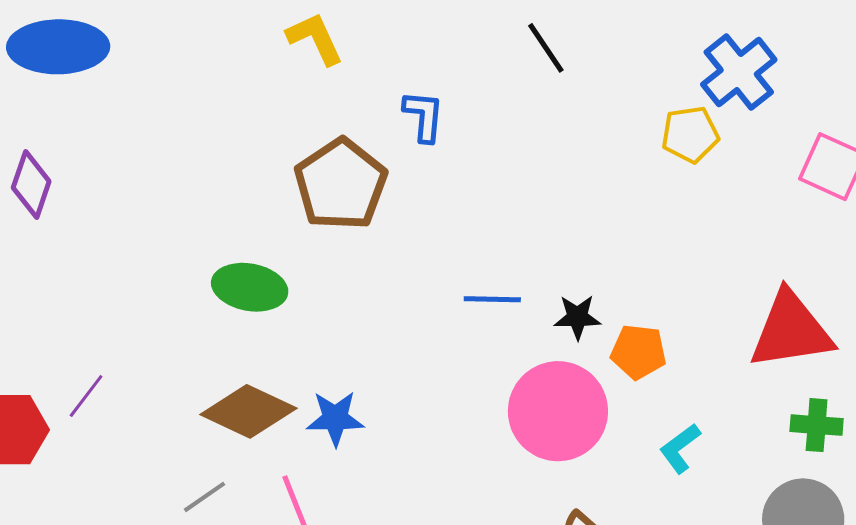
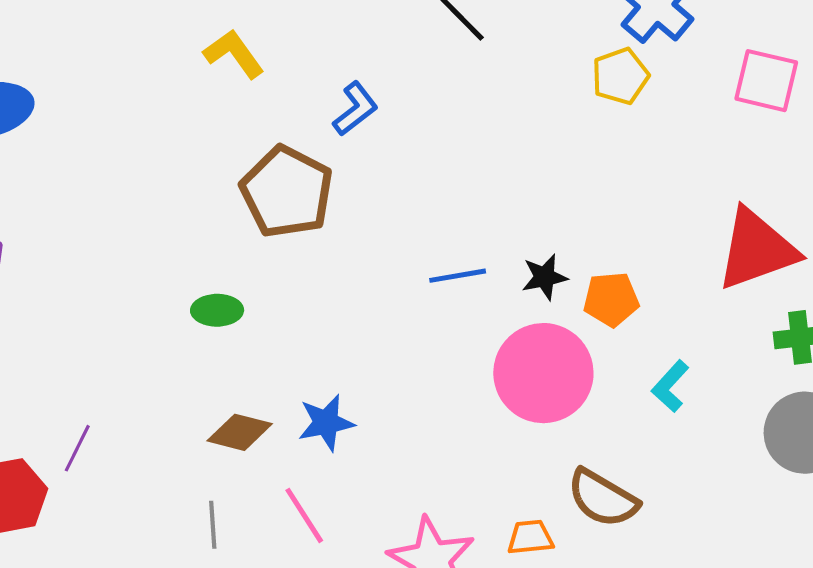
blue L-shape: (424, 116) -> (355, 109), turned 58
green ellipse: (250, 287) -> (217, 310), size x0.7
brown diamond: (248, 411) -> (240, 432), size x0.7
gray line: (204, 497) -> (213, 525), turned -48

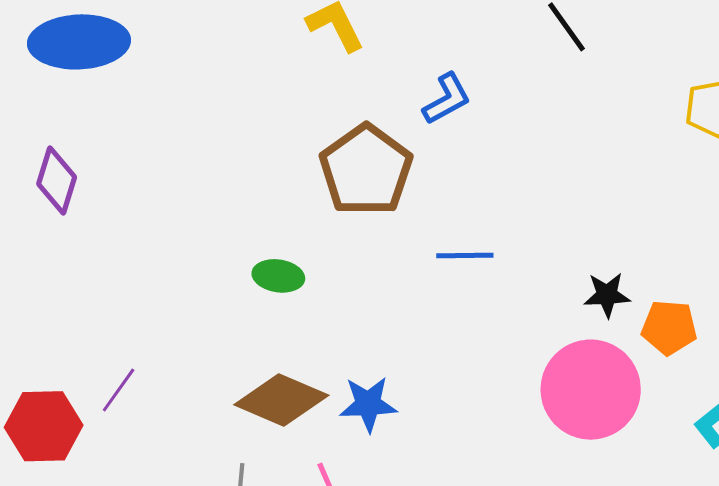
blue line: (458, 276) -> (465, 255), moved
brown diamond: (240, 432) -> (281, 400), size x1.4

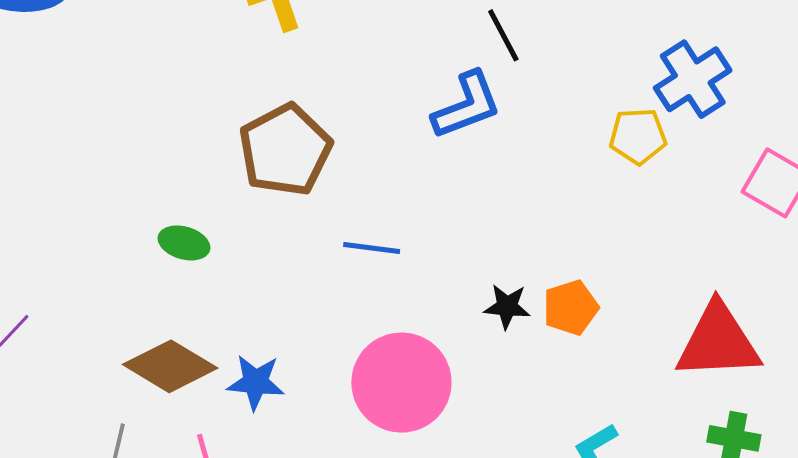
blue L-shape: (447, 99) -> (467, 105), moved, size x1.4
orange pentagon: (669, 327) -> (571, 308), moved, turned -30
pink circle: (591, 390) -> (401, 383), moved

